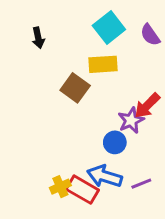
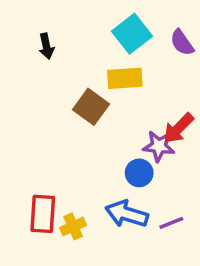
purple star: (131, 120) -> (159, 146), turned 30
red rectangle: (82, 190) -> (43, 214), moved, turned 64

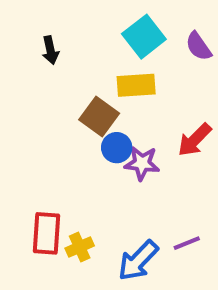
purple star: (159, 146) -> (142, 163), moved
blue circle: (139, 173) -> (117, 148), moved
blue arrow: (127, 214) -> (138, 261), moved, turned -63

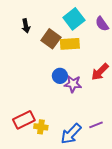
brown square: (99, 116) -> (51, 39), moved
red rectangle: (47, 233) -> (24, 120), turned 60
yellow cross: (80, 247) -> (41, 127), turned 32

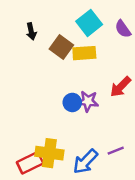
blue circle: (60, 76) -> (72, 102), moved
red rectangle: (24, 120) -> (30, 163), moved
yellow cross: (41, 127) -> (49, 153), size x1.6

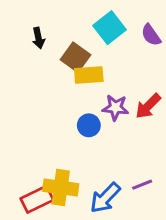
yellow rectangle: (84, 53) -> (89, 75), moved
purple star: (88, 101) -> (115, 108), moved

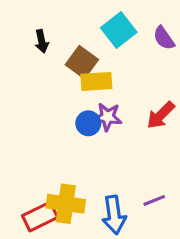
purple star: (115, 108) -> (108, 117), moved
blue circle: (89, 125) -> (88, 123), moved
blue arrow: (105, 198) -> (114, 215), turned -52

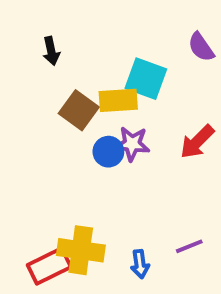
cyan square: (119, 30) -> (146, 79), moved, turned -32
brown square: (82, 62) -> (79, 110), moved
blue arrow: (114, 215) -> (140, 264), size x0.6

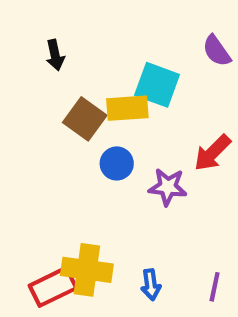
purple star: (132, 144) -> (168, 187), moved
purple line: (189, 246) -> (215, 287), moved, turned -56

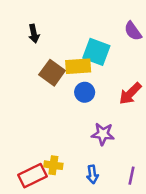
blue circle: (117, 163) -> (85, 92), moved
purple star: (168, 187) -> (103, 134), moved
yellow cross: (87, 270) -> (53, 165), size x0.6

